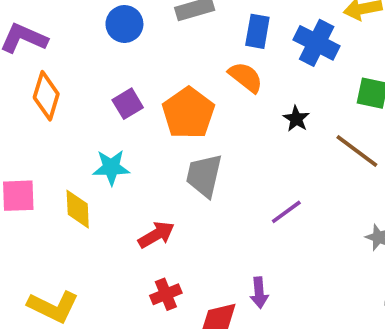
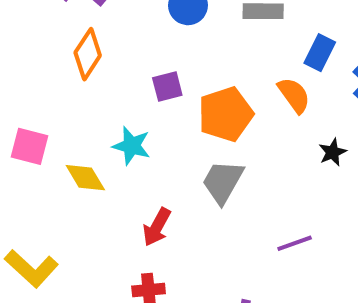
yellow diamond: (78, 209) -> (85, 178), turned -45
red arrow: (156, 235) -> (157, 227), turned 132

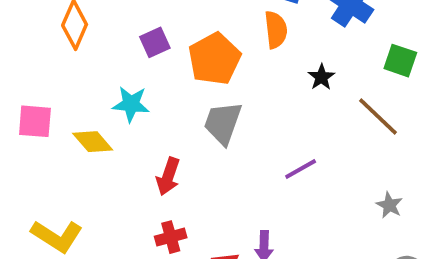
orange semicircle: (294, 95) -> (276, 30), turned 39

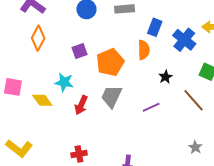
purple line: (301, 169) -> (151, 107), moved
red arrow: (168, 176) -> (81, 105), moved

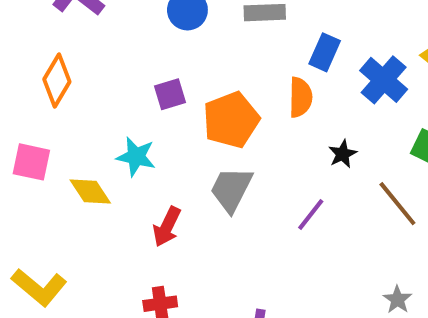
orange diamond: (38, 38) -> (57, 80), moved
red arrow: (81, 105) -> (167, 227), moved
purple line: (151, 107) -> (311, 215), turned -30

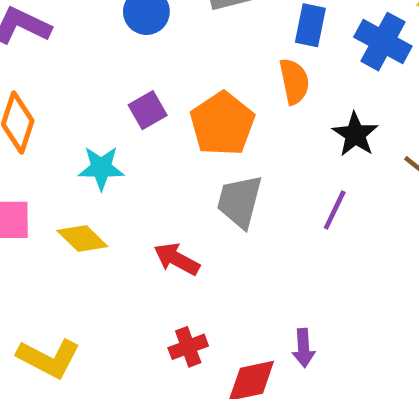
black star: (343, 154) -> (355, 134), size x1.4
cyan star: (136, 157) -> (101, 168), moved
red arrow: (167, 227) -> (177, 259), turned 105

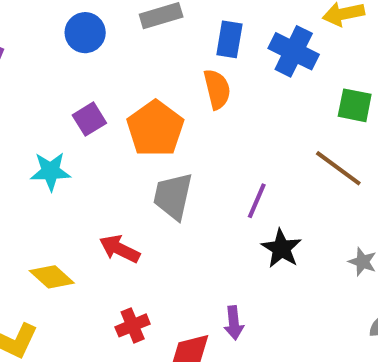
black star: (355, 134) -> (281, 248), moved
yellow diamond: (82, 239) -> (52, 277), moved

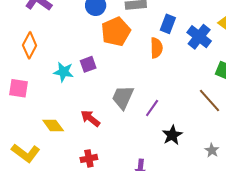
purple square: (89, 119) -> (88, 64), moved
orange pentagon: (155, 129) -> (116, 32), moved
purple line: (257, 201) -> (152, 108), moved

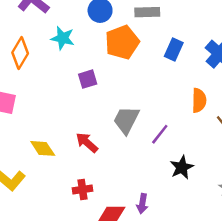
blue rectangle: (168, 24) -> (174, 50), moved
orange semicircle: (156, 48) -> (199, 100), moved
cyan star: (64, 72) -> (63, 38), moved

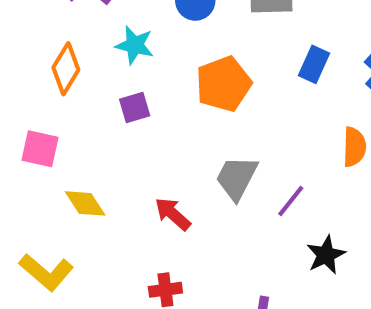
orange pentagon: (122, 42) -> (223, 84), moved
purple square: (88, 79) -> (135, 108), moved
yellow diamond: (43, 148) -> (85, 203), moved

